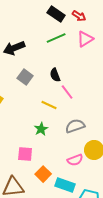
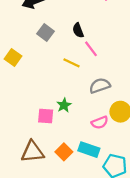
green star: (41, 129) -> (64, 105), moved
orange square: (43, 174) -> (64, 152), moved

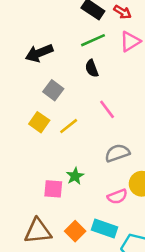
black semicircle: (78, 30) -> (92, 68), moved
yellow square: (13, 57) -> (39, 122), moved
yellow line: (72, 63) -> (69, 126), moved, turned -63

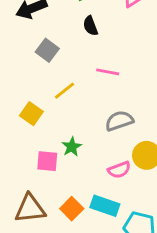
pink line: (107, 109) -> (108, 72), turned -42
yellow square: (39, 122) -> (31, 114), moved

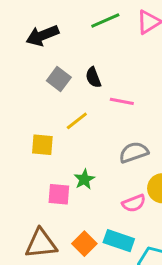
black semicircle: (90, 26) -> (93, 77), moved
yellow square: (31, 114) -> (42, 145), turned -30

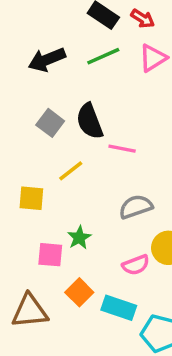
black arrow: (42, 35) -> (47, 60), moved
black semicircle: (93, 77) -> (90, 121), size x1.5
orange square: (84, 244) -> (79, 292), moved

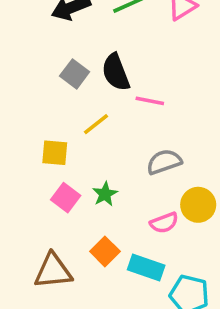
pink square: (50, 255) -> (66, 198), moved, turned 32

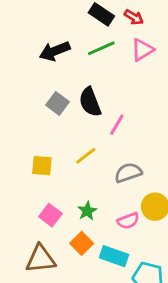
pink line: (150, 101) -> (117, 125), turned -70
yellow line: (96, 124) -> (86, 156), moved
green star: (105, 194) -> (87, 211), moved
pink square: (66, 198) -> (50, 215), moved

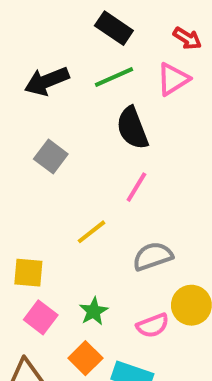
red arrow: (134, 17) -> (187, 38), moved
black semicircle: (90, 102) -> (132, 128), moved
yellow square: (42, 166) -> (28, 273), moved

